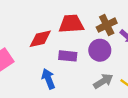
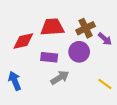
blue arrow: (48, 79) -> (15, 81), moved
gray arrow: (103, 81) -> (60, 78), moved

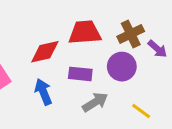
blue arrow: (15, 81) -> (43, 92), moved
yellow line: (105, 84) -> (141, 111), moved

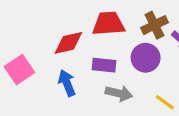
gray arrow: (95, 102) -> (119, 93), turned 45

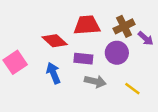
red diamond: (68, 43) -> (55, 41), turned 55

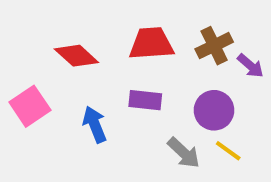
red diamond: (55, 41) -> (76, 56), moved
purple circle: (117, 53) -> (214, 110), moved
gray arrow: (95, 81) -> (184, 153), moved, turned 30

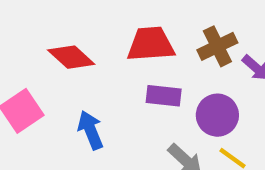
purple rectangle: (145, 100) -> (164, 96), moved

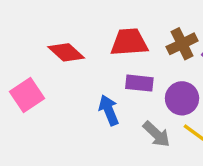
blue arrow: (91, 130) -> (109, 110), moved

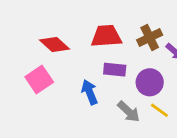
pink square: (27, 95) -> (39, 79), moved

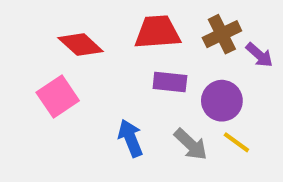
blue arrow: (90, 92) -> (130, 138), moved

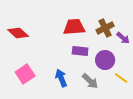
red diamond: (81, 45) -> (18, 33), moved
pink square: (58, 97) -> (25, 74), moved
yellow line: (236, 142) -> (121, 78), moved

